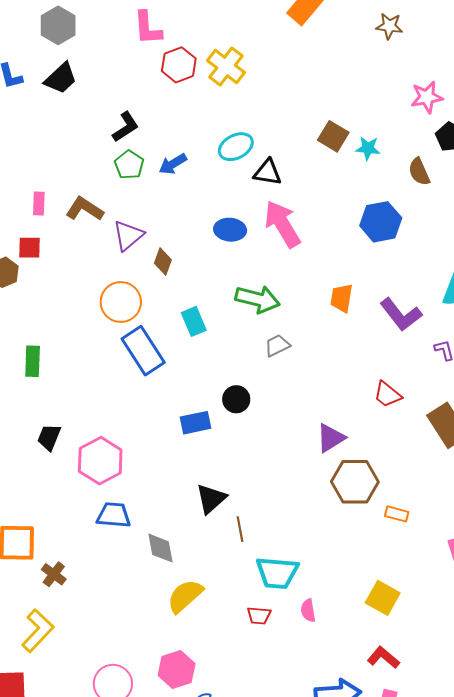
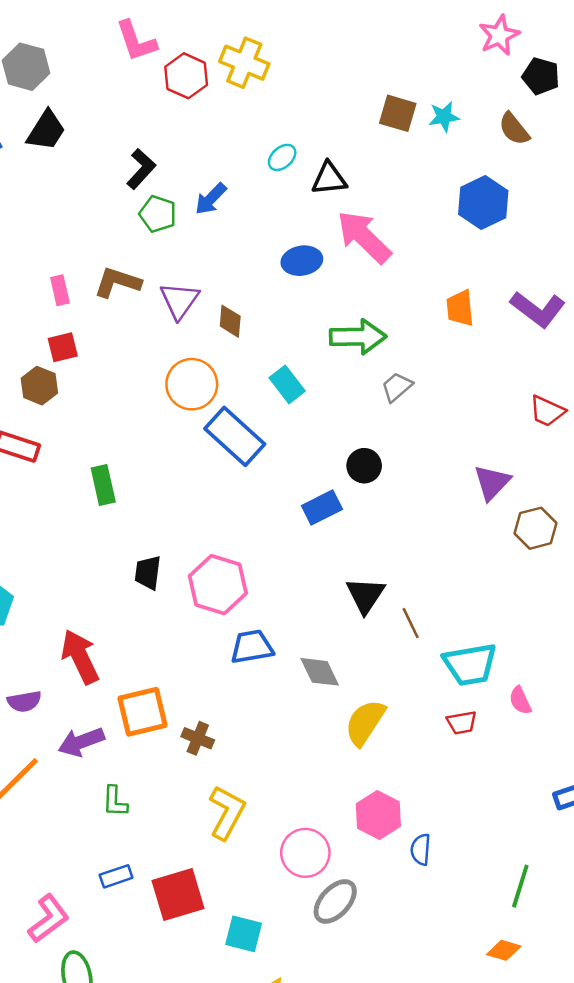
cyan ellipse: (236, 147) -> (282, 157), size x0.7
brown hexagon: (355, 482) -> (536, 528), size x0.7
yellow L-shape: (38, 631) -> (227, 812), moved

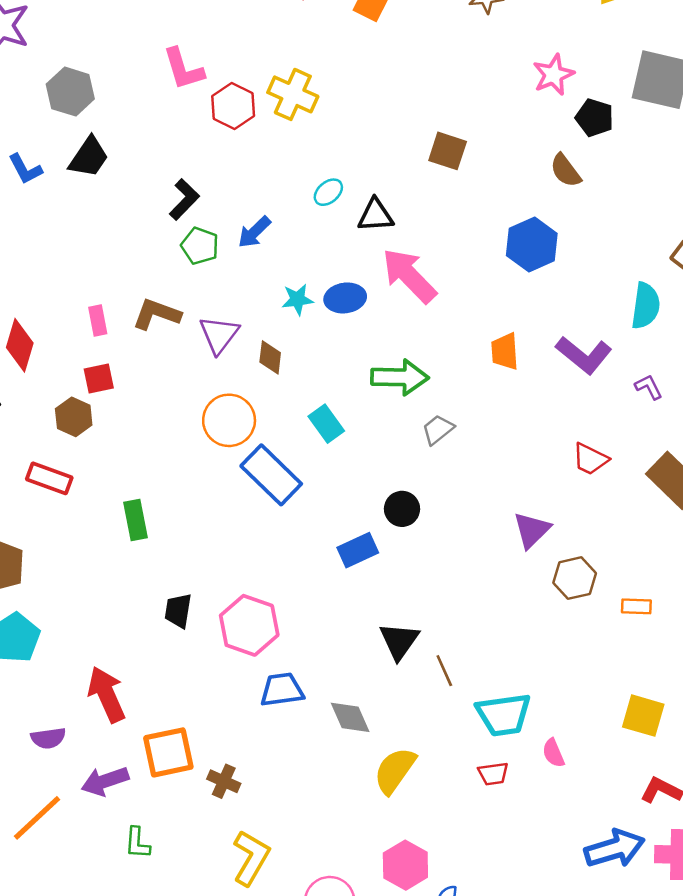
cyan star: (444, 117) -> (297, 299), moved

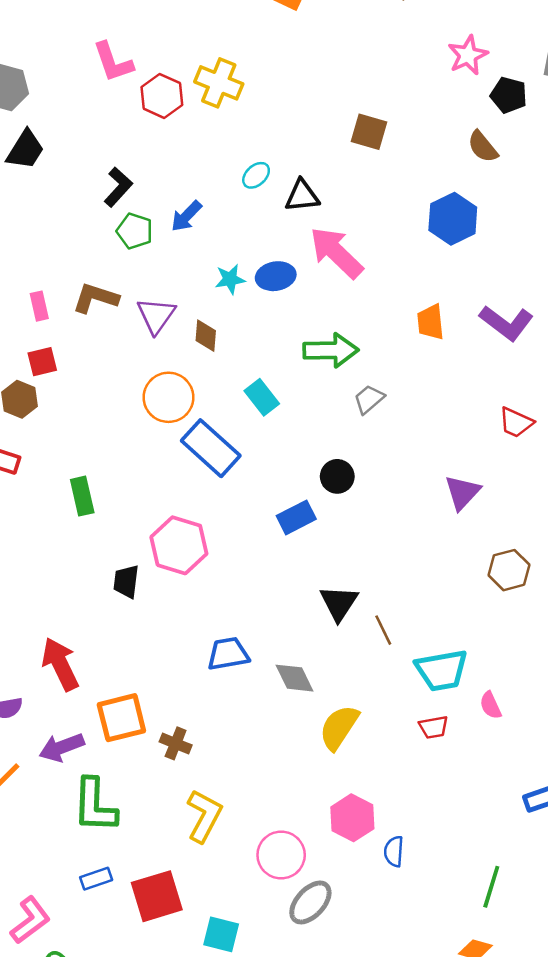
brown hexagon: (575, 578) -> (509, 570), moved
pink hexagon: (249, 625) -> (179, 545), moved
green L-shape: (137, 843) -> (95, 805), size x1.8

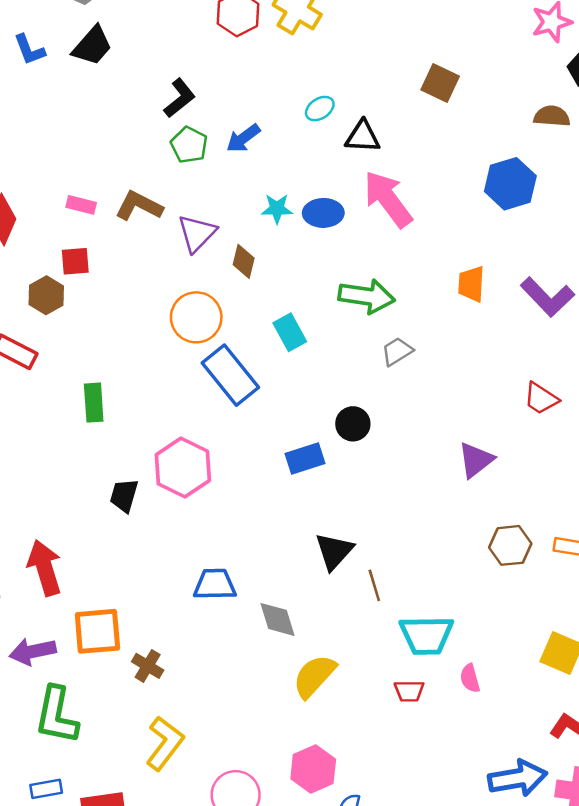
brown semicircle: (483, 147) -> (552, 116), turned 124
pink rectangle: (39, 306) -> (81, 205), turned -72

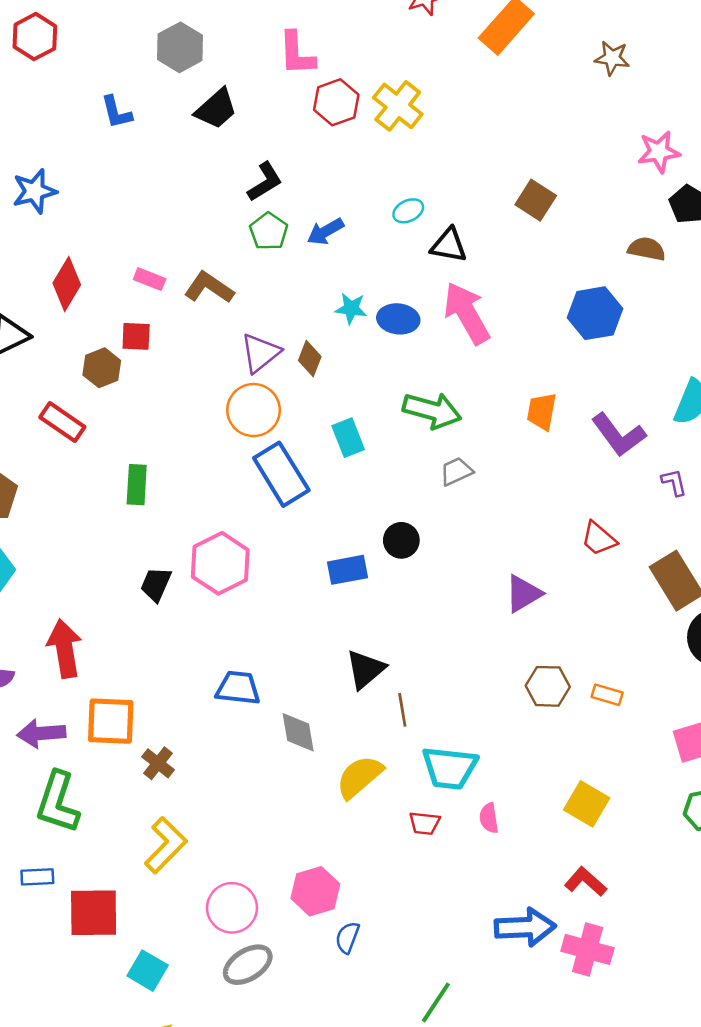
black trapezoid: (92, 46) -> (216, 109), moved
purple triangle: (197, 233) -> (260, 353), moved
yellow semicircle: (314, 676) -> (360, 777), moved

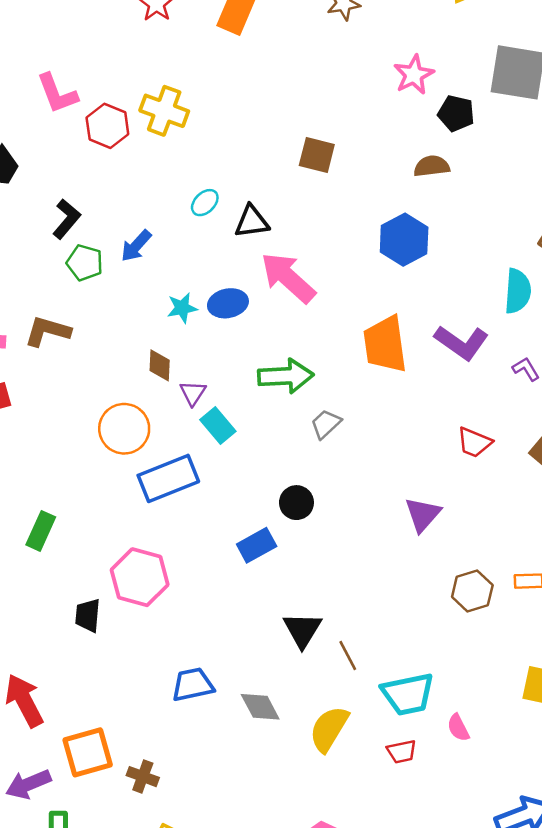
purple triangle: (260, 353) -> (193, 393), moved, size x0.7
orange trapezoid: (542, 411) -> (385, 344), size x1.6
blue rectangle: (281, 474) -> (168, 478), turned -62
green rectangle: (137, 485) -> (41, 531), turned 39

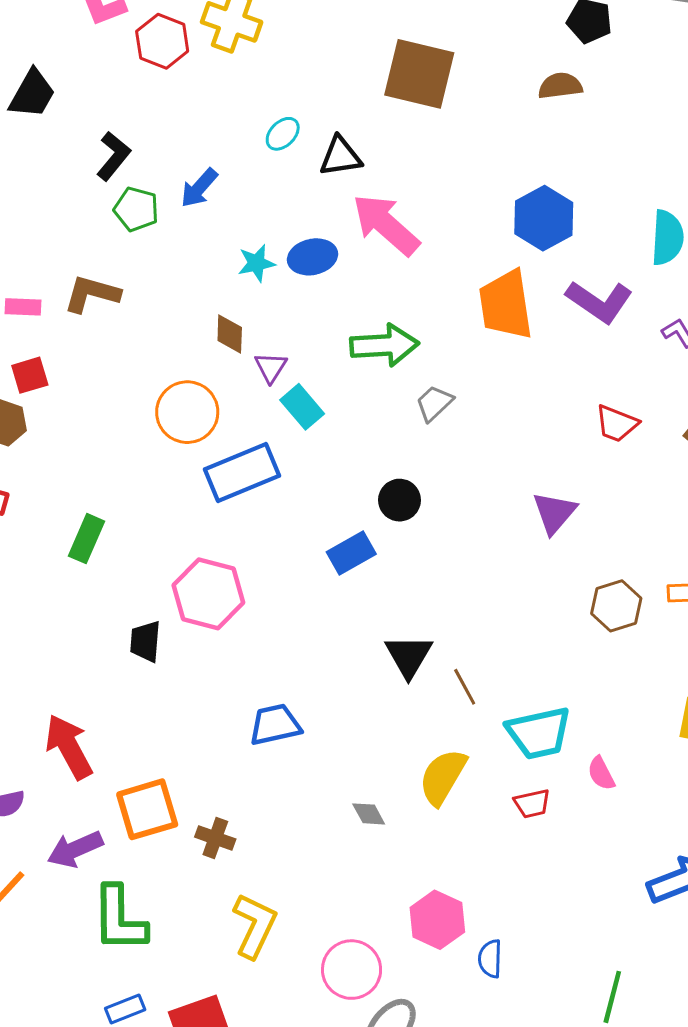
brown square: (317, 155) -> (419, 74), size x1.6
blue hexagon: (404, 240) -> (544, 218), moved
gray diamond: (260, 707) -> (369, 814), moved, size x0.7

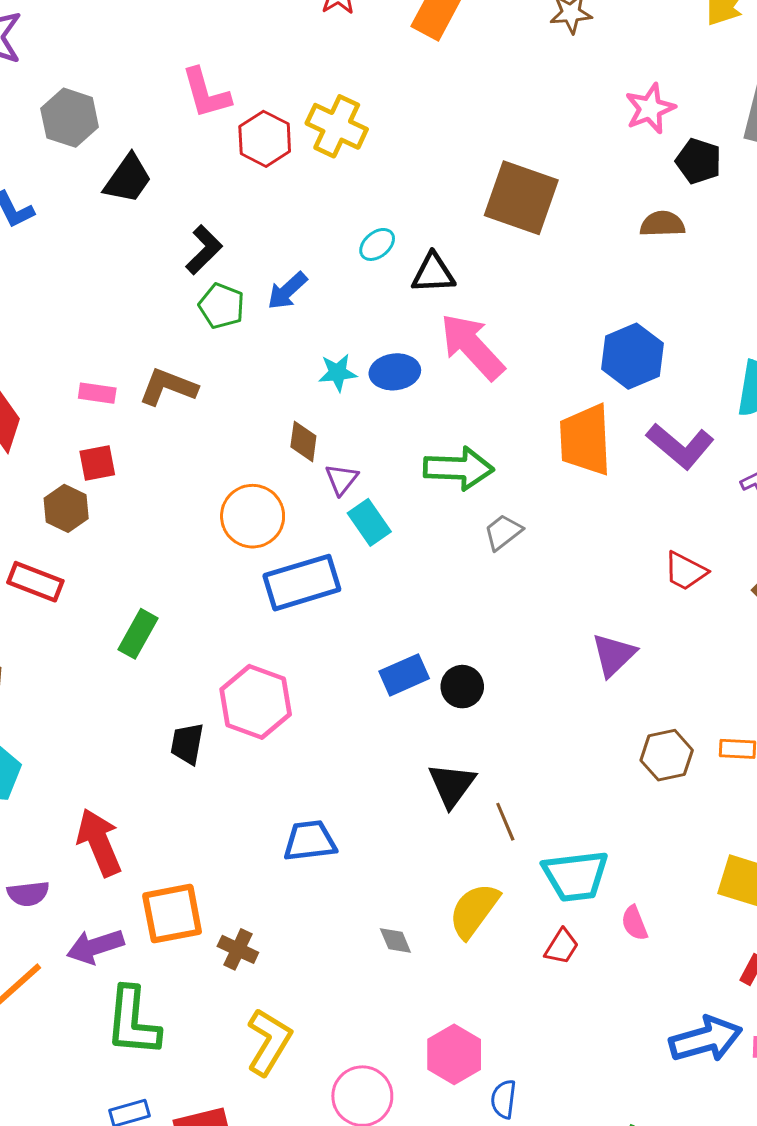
black circle: (400, 500) -> (462, 687), moved
red trapezoid: (532, 804) -> (562, 947), turned -51

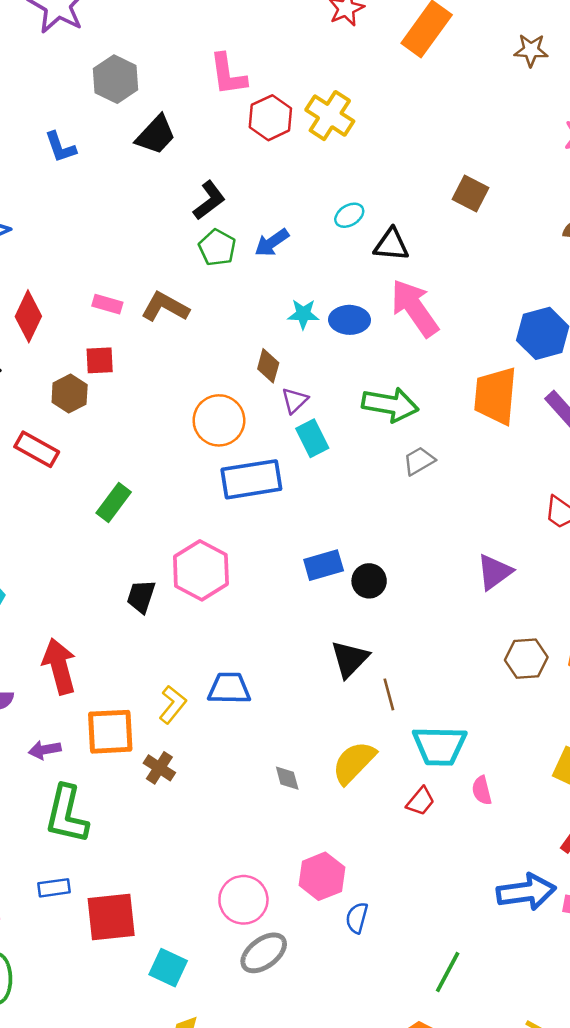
brown square: (521, 198) -> (471, 193), size x0.6
purple arrow: (95, 947) -> (45, 750), size x0.7
yellow L-shape: (269, 1042) -> (173, 705), moved, size x0.7

